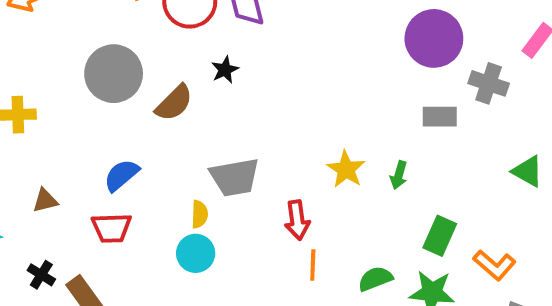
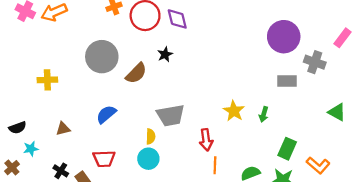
red trapezoid: (112, 228) -> (104, 159), moved

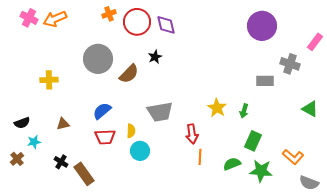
purple circle: (284, 37) -> (262, 26), moved
yellow semicircle: (151, 136) -> (131, 131), moved
green rectangle: (287, 149) -> (253, 141), moved
red trapezoid: (104, 159) -> (105, 137), moved

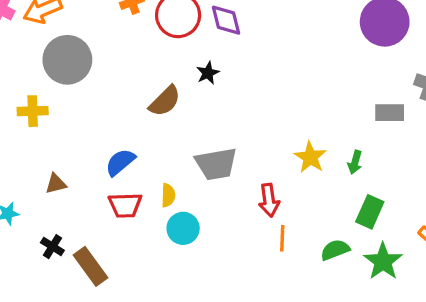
gray circle: (98, 59) -> (67, 60), moved
green star: (261, 171) -> (383, 261), turned 30

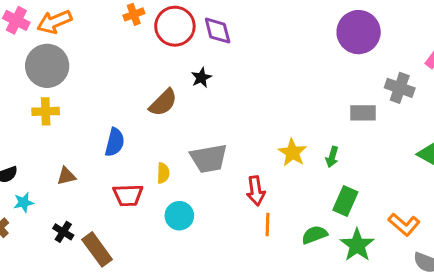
gray circle: (67, 60) -> (47, 66), moved
blue semicircle: (120, 162) -> (115, 142), moved, turned 144
yellow semicircle: (168, 195) -> (163, 173), moved

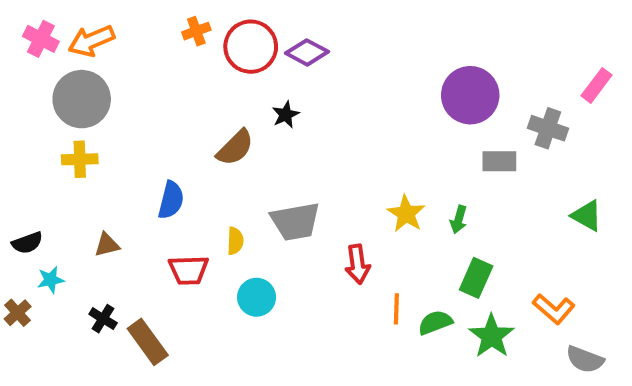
purple diamond: (218, 31) -> (307, 52), turned -48
purple circle: (359, 32) -> (470, 95), moved
orange line: (267, 225) -> (396, 309), moved

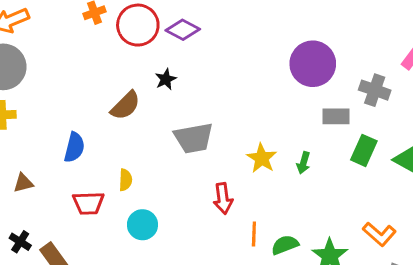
gray trapezoid: (295, 221) -> (194, 138), moved
green rectangle: (476, 278) -> (364, 150), moved

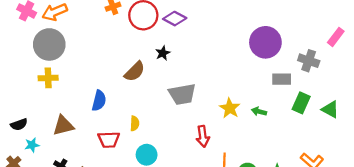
green arrow: (303, 163) -> (259, 111), turned 88
brown triangle: (23, 183) -> (63, 126), size x1.5

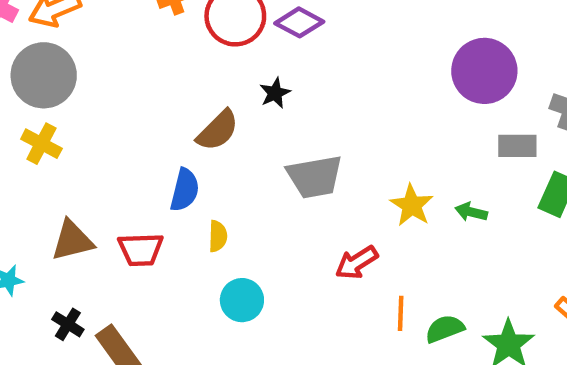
yellow cross: (48, 78) -> (41, 144), turned 30
blue semicircle: (99, 101) -> (185, 190), moved
red arrow: (203, 136) -> (357, 263), turned 66
red trapezoid: (109, 140) -> (141, 249), moved

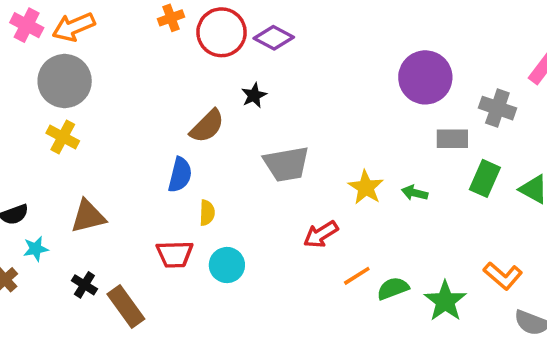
red trapezoid: (141, 249) -> (175, 254), moved
orange line: (401, 313) -> (357, 276), turned 56

